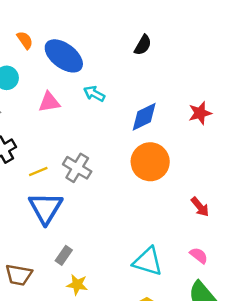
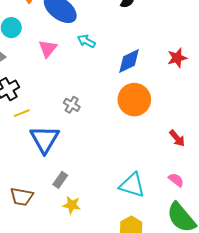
pink triangle: (49, 102) -> (48, 48), turned -42
gray cross: (77, 168) -> (72, 105), size x0.7
yellow line: (38, 172) -> (22, 113), moved

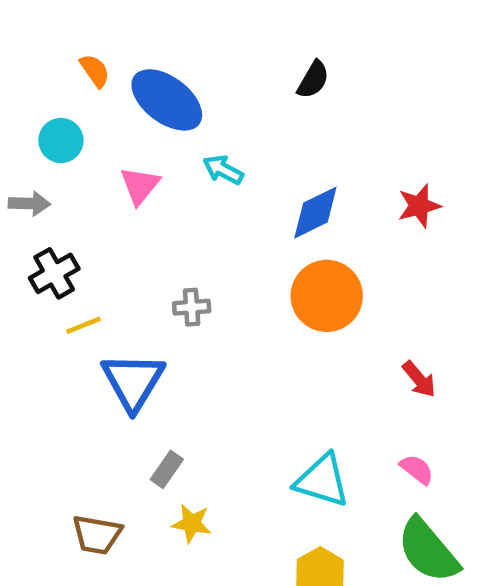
gray cross: (72, 105) -> (192, 307), turned -35
brown trapezoid: (22, 197) -> (97, 535), moved

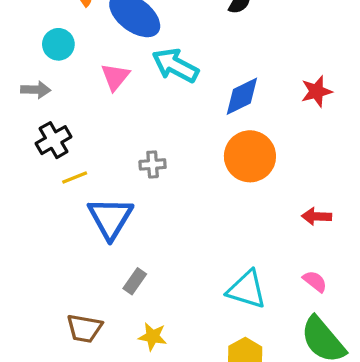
cyan arrow: (223, 170) -> (175, 65), size x1.6
red arrow: (419, 379) -> (317, 216), turned 132
yellow star: (192, 523) -> (153, 337), moved

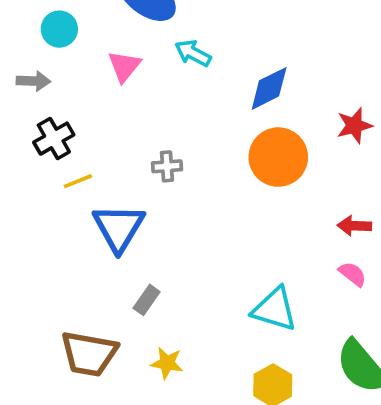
cyan arrow: (175, 65) -> (193, 53), size x0.7
red star: (317, 91) -> (354, 126), moved
pink semicircle: (315, 281) -> (353, 274), moved
brown trapezoid: (84, 328) -> (89, 354), size x1.4

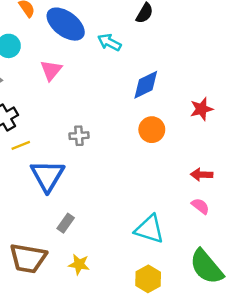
cyan arrow: (193, 53) -> (109, 42), moved
orange circle: (278, 157) -> (152, 130), size x0.7

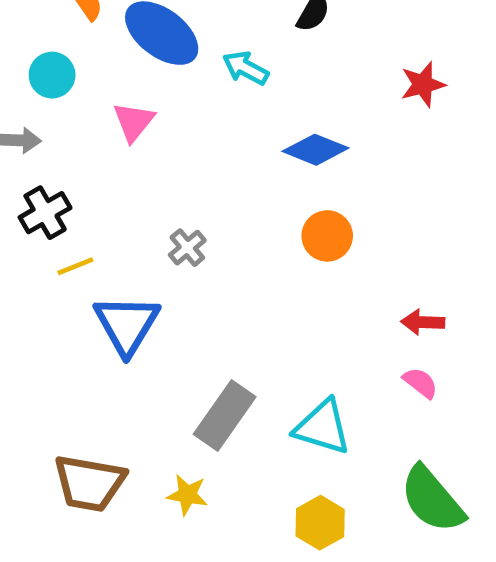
blue diamond: (146, 85) -> (316, 150), turned 48
red star: (202, 109) -> (423, 84), moved
gray cross: (79, 136) -> (187, 248), turned -36
gray rectangle: (66, 223) -> (225, 415), moved, size x1.8

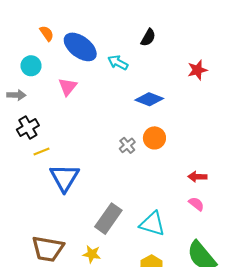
gray cross: (187, 248) -> (127, 145), moved

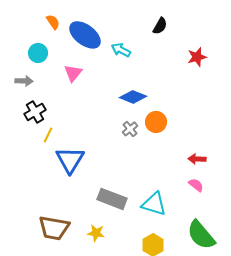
black semicircle: (148, 38) -> (160, 26), moved
blue diamond: (149, 99) -> (133, 97), moved
yellow line: (41, 152) -> (48, 135), turned -42
gray rectangle: (108, 219) -> (112, 199), turned 76

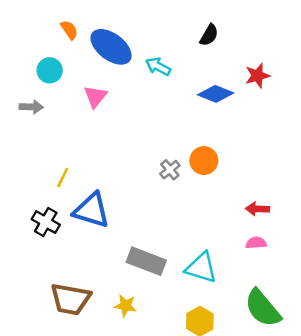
blue diamond: (133, 97) -> (216, 94), moved
black cross: (35, 112) -> (46, 222), moved, turned -30
blue triangle: (70, 160) -> (91, 210), turned -44
pink semicircle: (196, 185) -> (256, 243), turned -42

